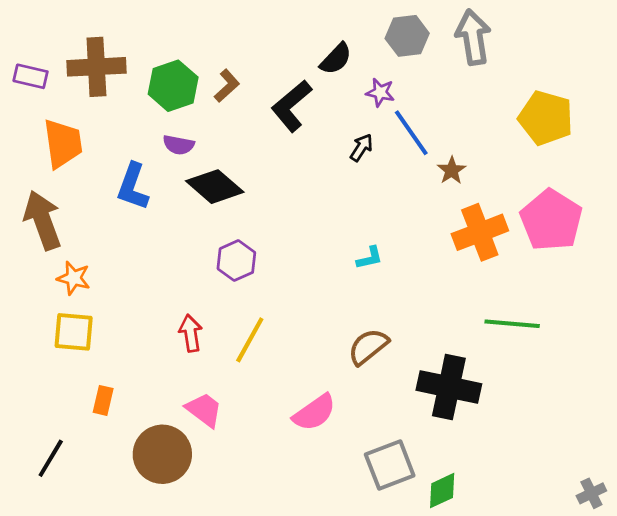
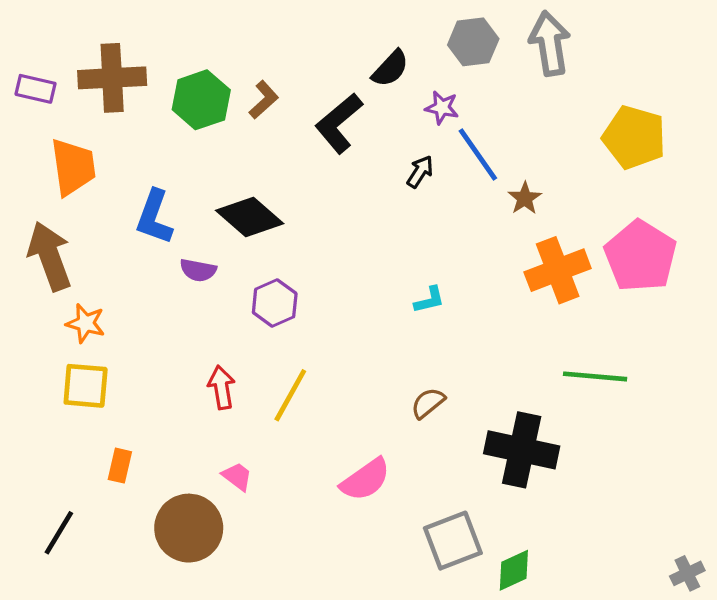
purple semicircle: (179, 145) -> (198, 270), moved
brown semicircle: (368, 347) -> (428, 403), size x0.7
pink trapezoid: (204, 410) -> (237, 476), size x0.7

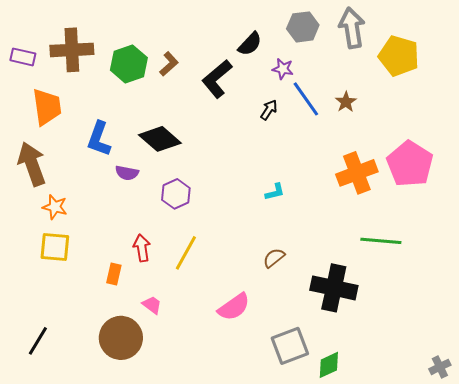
yellow pentagon: (634, 137) -> (399, 56), moved
brown star: (525, 198) -> (346, 102), moved
orange rectangle: (120, 466) -> (114, 274), moved

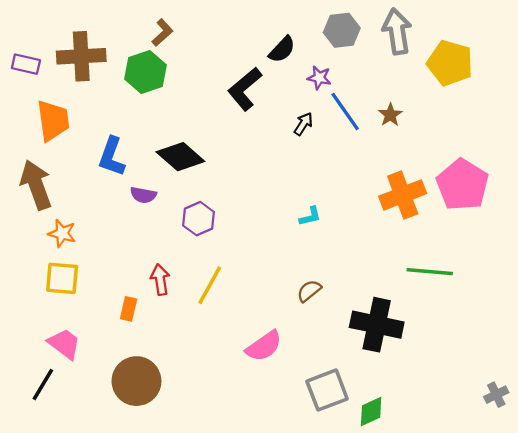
brown L-shape: (169, 64) -> (162, 33), moved
pink trapezoid: (152, 305) -> (64, 344), moved, size x1.5
gray cross: (440, 367) -> (496, 395), moved

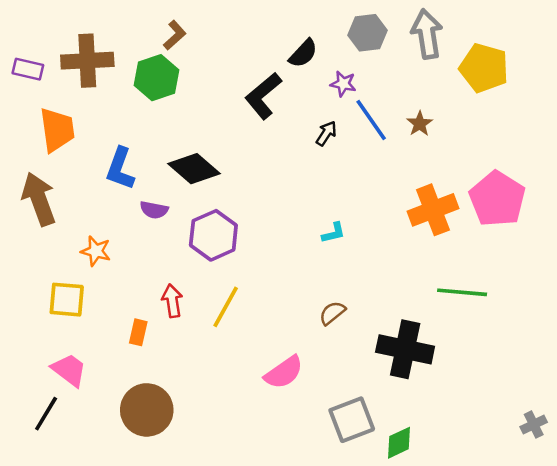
purple hexagon: (199, 219) -> (213, 235), size x1.4
orange star: (62, 233) -> (96, 251), moved

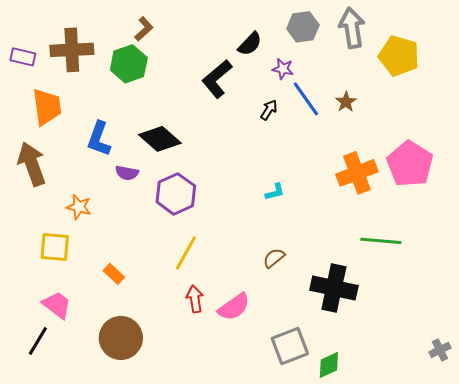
red arrow: (172, 301) -> (195, 299), moved
orange rectangle: (138, 332) -> (114, 274), turned -60

